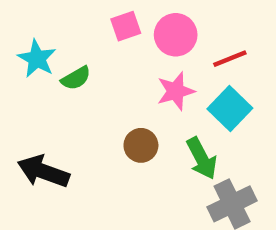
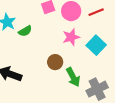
red line: (230, 59) -> (96, 12), moved
green arrow: (202, 158) -> (73, 77), moved

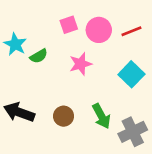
pink star: (71, 37) -> (81, 64), moved
brown circle: (55, 62) -> (64, 116), moved

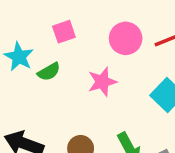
pink square: (69, 25) -> (64, 32), moved

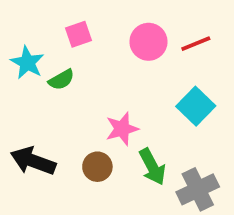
pink star: (102, 82) -> (122, 129), moved

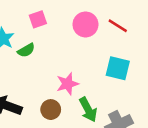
red line: (196, 44) -> (118, 26), turned 54
cyan square: (196, 106) -> (118, 68), turned -30

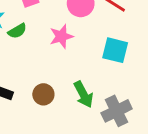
pink star: (67, 84) -> (61, 36), moved

